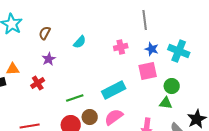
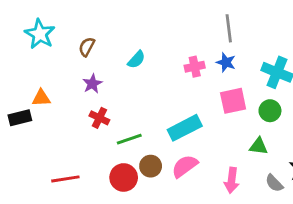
blue star: (152, 49) -> (226, 62), moved
red cross: (38, 83) -> (99, 118), moved, turned -32
green circle: (172, 86) -> (270, 111), moved

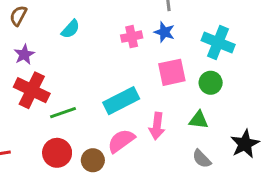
red cross: (99, 118) -> (32, 90), size x1.6
brown circle: (151, 166) -> (93, 160), moved
pink arrow: (232, 180) -> (157, 126), moved
gray semicircle: (274, 183) -> (202, 159), moved

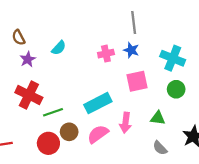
brown semicircle: (18, 16) -> (19, 37), turned -56
purple star: (24, 54) -> (28, 59), moved
green circle: (211, 83) -> (176, 89), moved
brown circle: (93, 160) -> (69, 132), moved

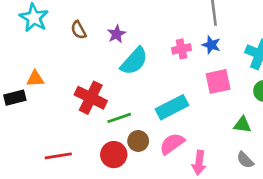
cyan semicircle: (59, 48) -> (134, 61), moved, size x1.6
purple star: (28, 59) -> (116, 34), moved
pink arrow: (126, 123) -> (199, 163), moved

